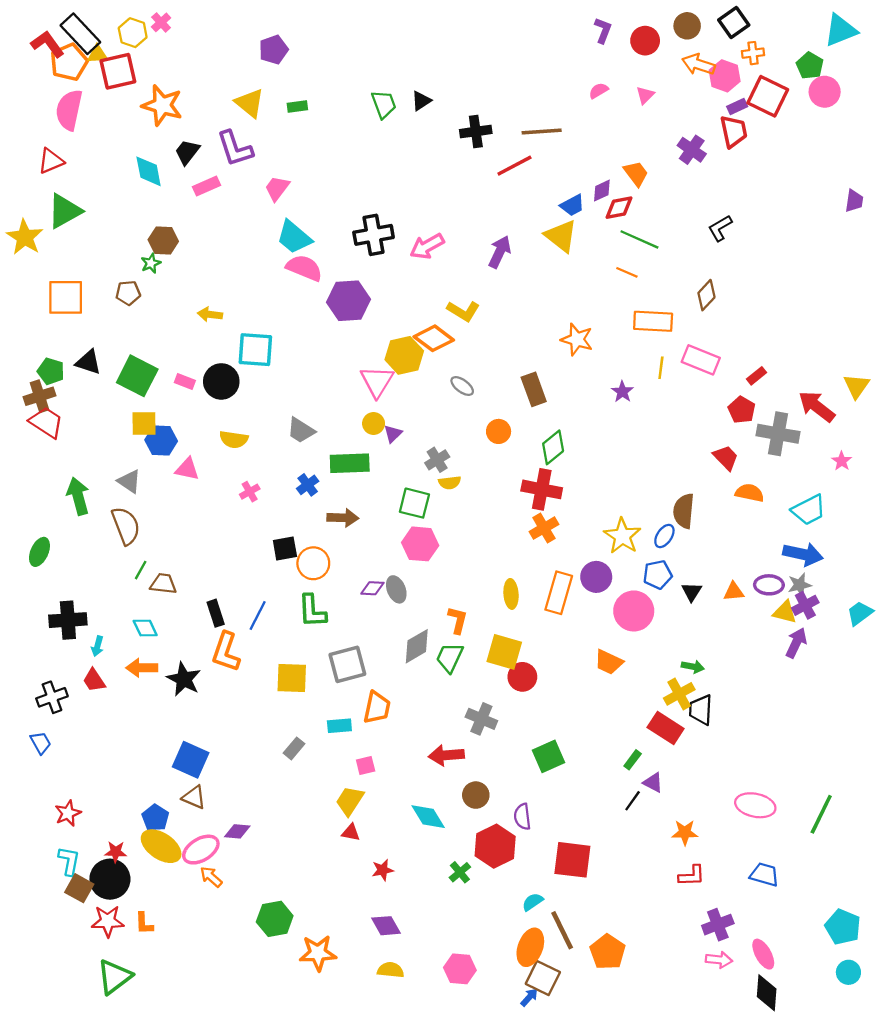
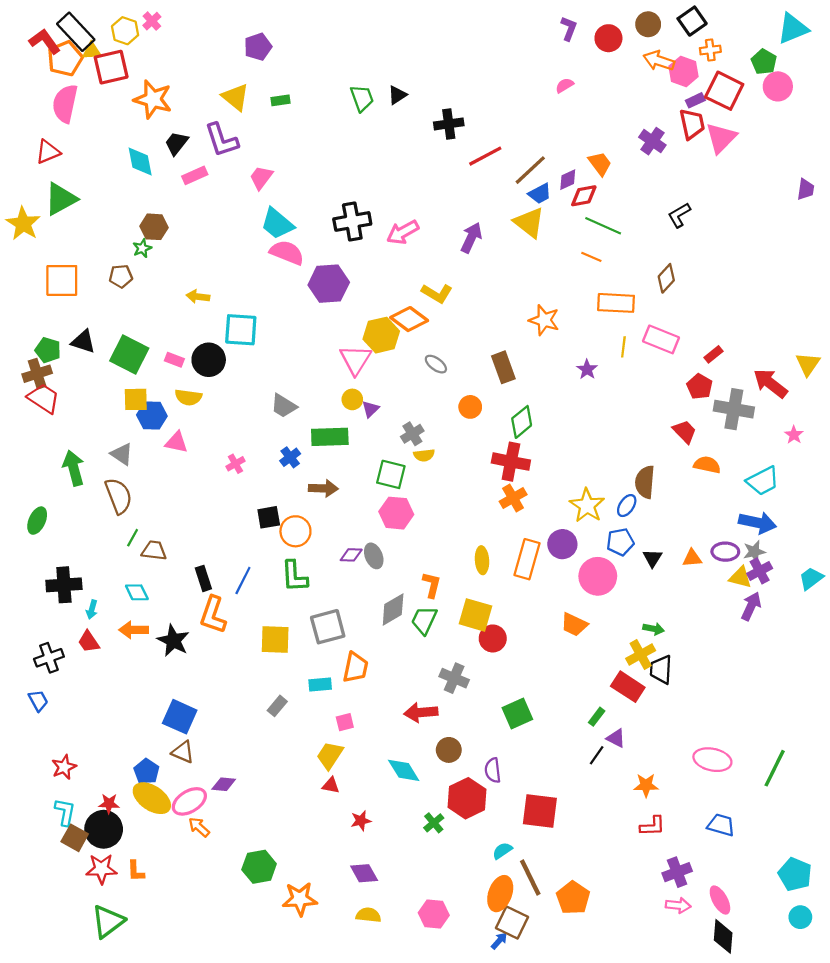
pink triangle: (645, 95) -> (721, 138), moved, size x1.8
brown line: (542, 131) -> (530, 170), moved, turned -39
yellow semicircle: (234, 439) -> (188, 397), moved

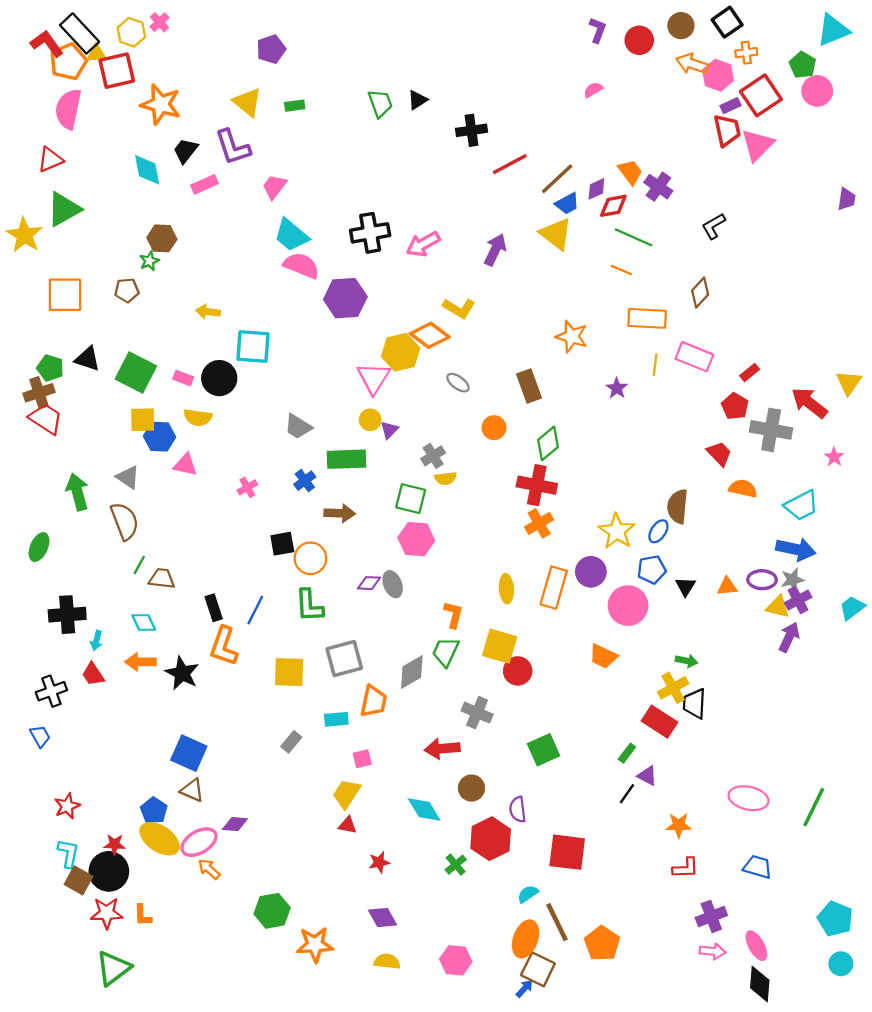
red square: (724, 91) -> (761, 95), turned 30
purple cross: (652, 141) -> (658, 187), moved
gray diamond: (393, 610) -> (412, 672), moved

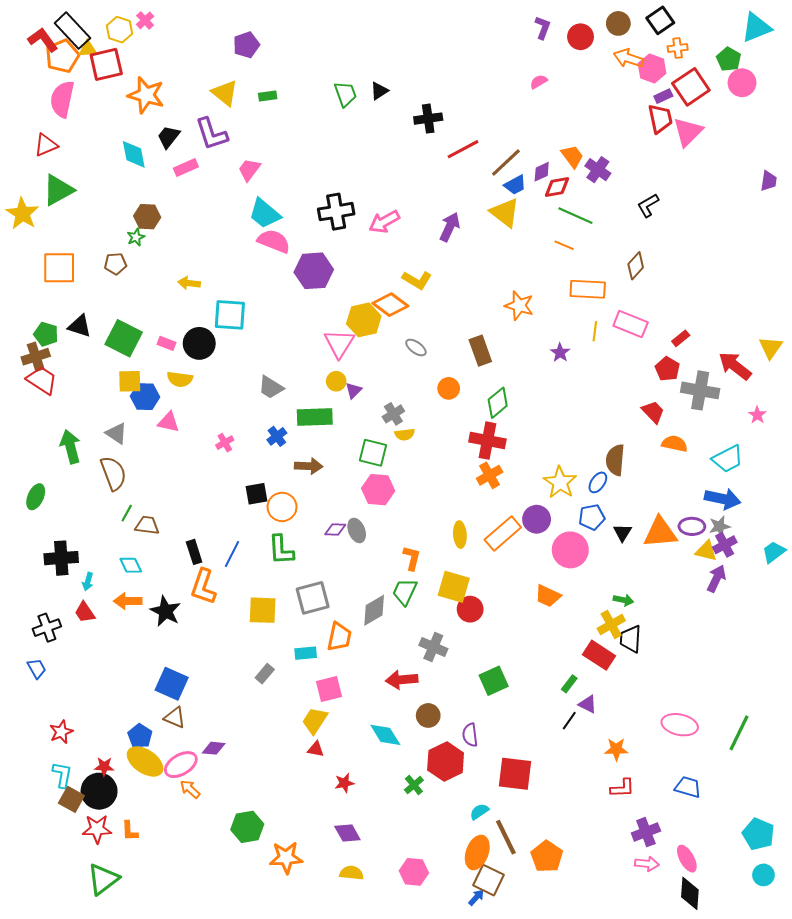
orange triangle: (727, 586) -> (660, 533), size x1.8
orange rectangle: (554, 588) -> (503, 534), turned 33
pink square: (362, 759) -> (329, 689), size x1.5

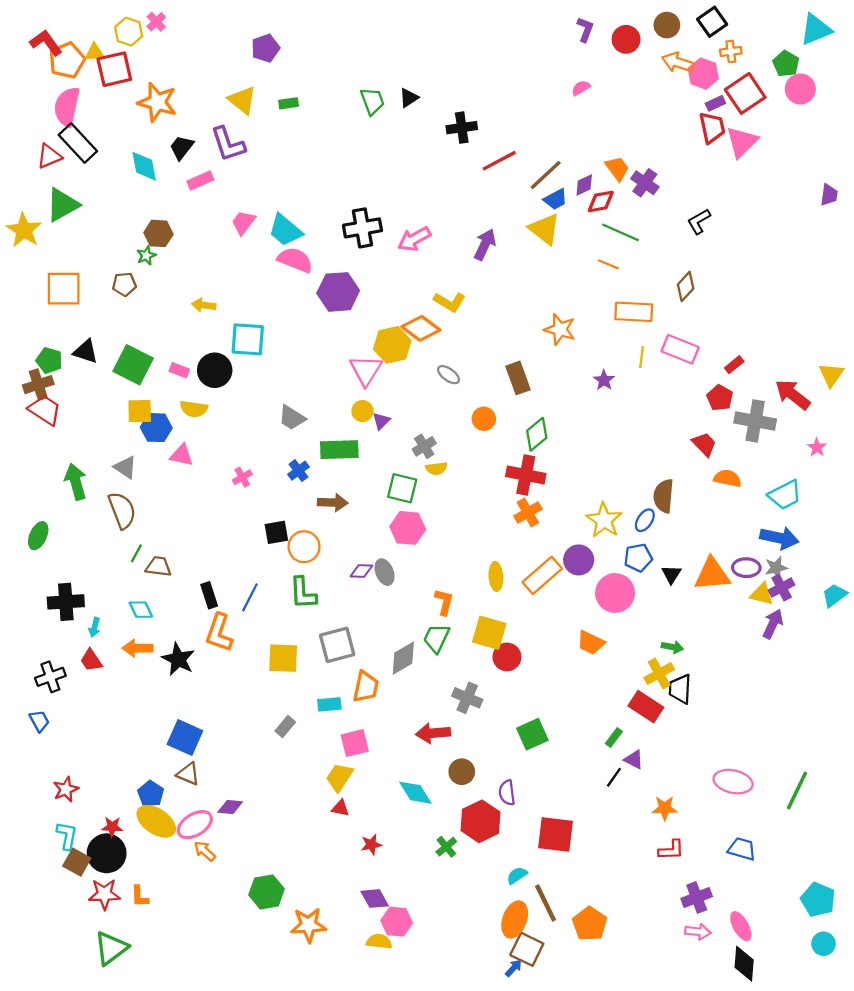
black rectangle: (72, 31) -> (78, 143), moved
pink trapezoid: (249, 170) -> (243, 222), moved
pink hexagon: (414, 872) -> (397, 922), moved

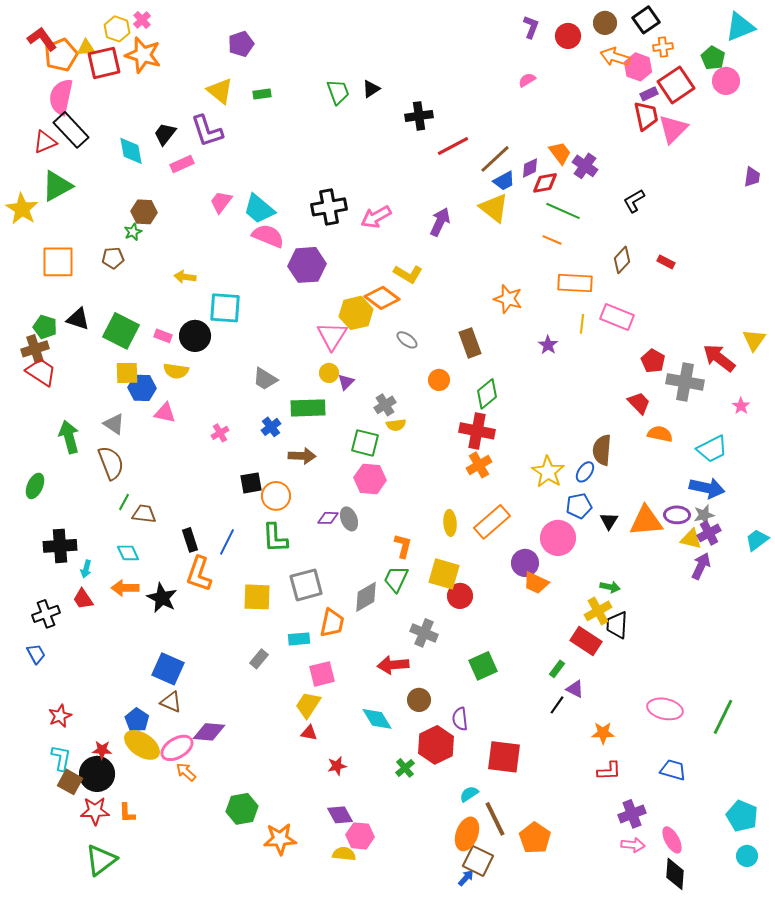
orange star: (157, 102) -> (143, 55), moved
red rectangle: (734, 365) -> (666, 262), moved, turned 66
purple circle: (579, 560) -> (525, 563), moved
purple diamond: (230, 807) -> (209, 732), size x1.4

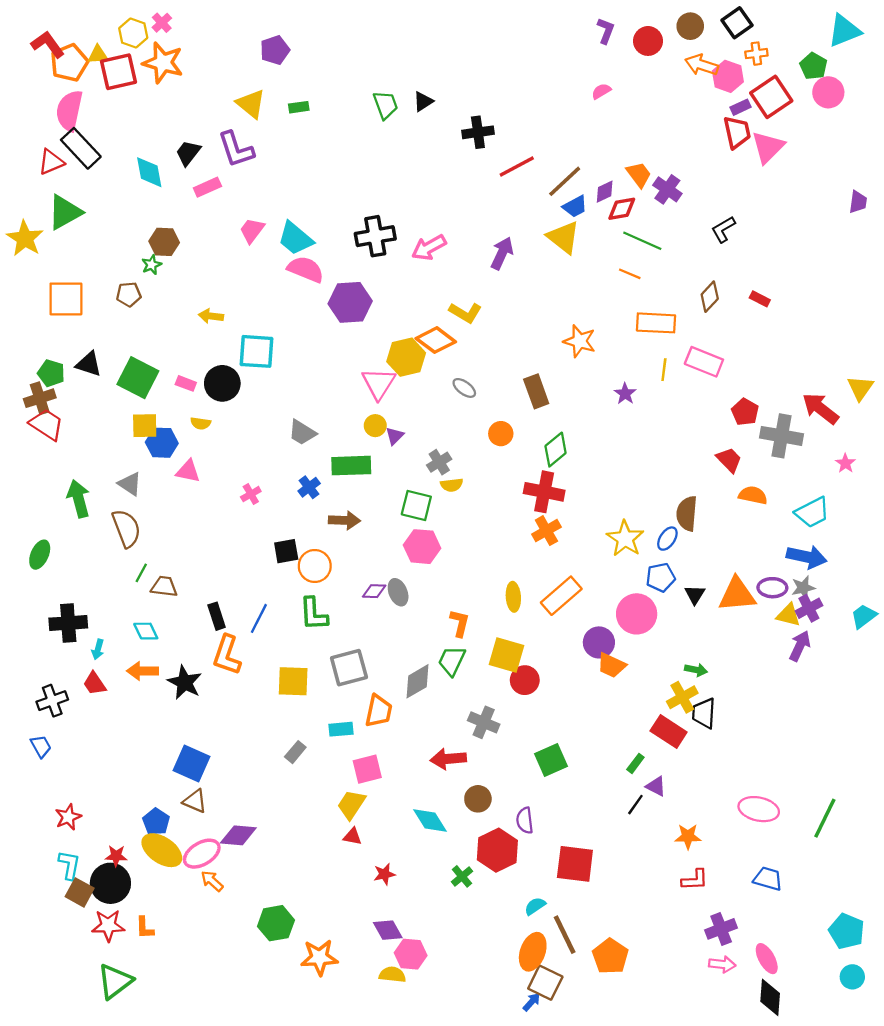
yellow semicircle: (176, 371) -> (201, 423), size x0.7

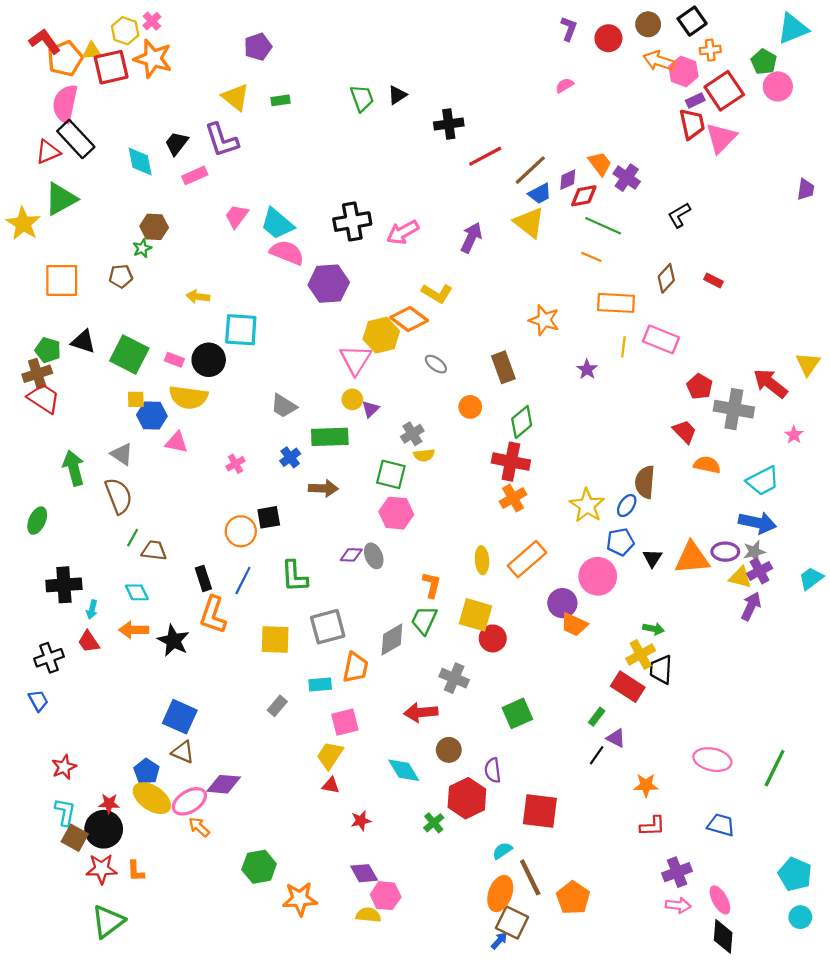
yellow semicircle: (201, 423) -> (188, 397), size x2.0
yellow square: (145, 426) -> (136, 399), size x0.7
orange circle: (315, 566) -> (241, 531), moved

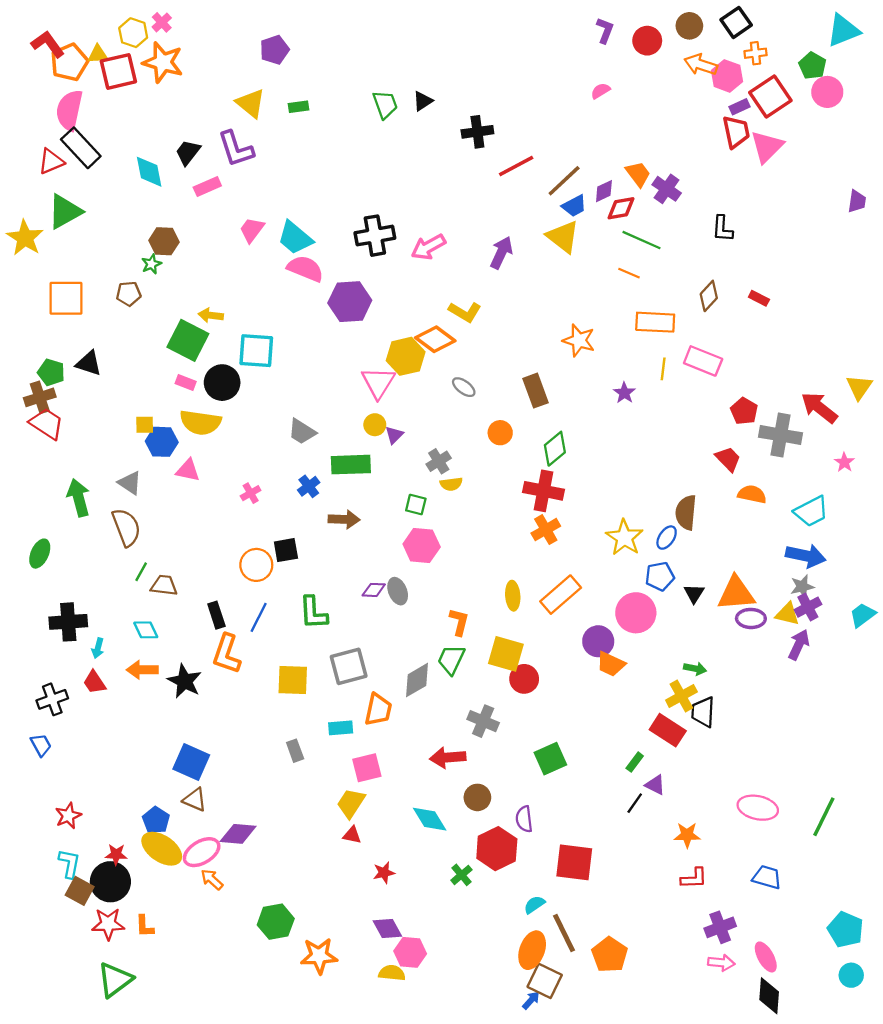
black L-shape: (679, 215) -> (722, 229), turned -56
green square: (129, 354) -> (188, 340), moved
green square: (391, 474) -> (416, 505), size x0.7
purple ellipse: (725, 552) -> (751, 618), moved
gray rectangle: (277, 706) -> (295, 751), turned -60

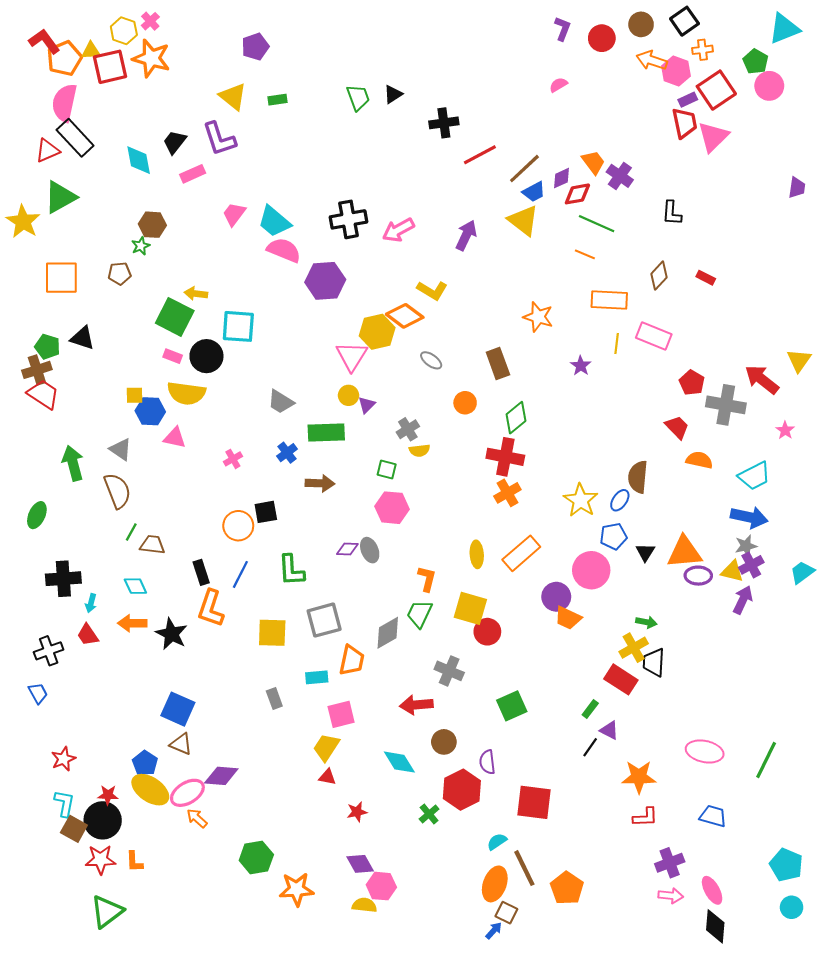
orange star: (687, 835) -> (639, 777), size x1.4
brown square: (545, 981) -> (506, 913), size x0.7

